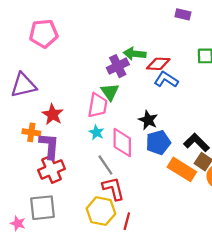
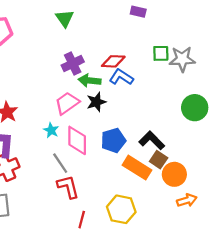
green arrow: (135, 54) -> (90, 81), moved
green triangle: (110, 92) -> (65, 18), moved
pink trapezoid: (98, 105) -> (67, 103), moved, turned -135
black star: (148, 120) -> (96, 102), moved, turned 30
yellow hexagon: (101, 211) -> (121, 209), moved

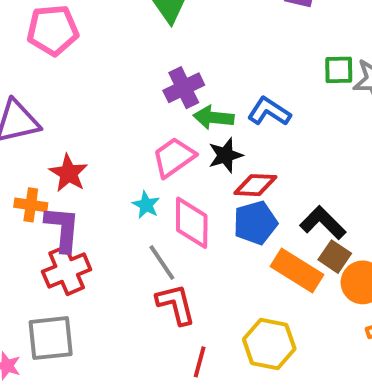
red diamond: (113, 61) -> (255, 185), moved

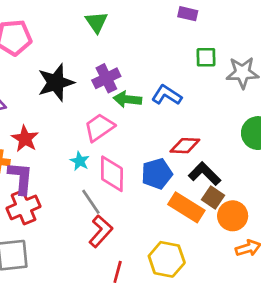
green square: (339, 70) -> (206, 57), moved
black star: (225, 155) -> (56, 83), moved, size x1.5
red diamond: (255, 185) -> (185, 146), moved
red L-shape: (176, 304) -> (101, 231), turned 56

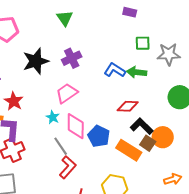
green arrow: (127, 99) -> (137, 72), moved
blue pentagon: (157, 174) -> (99, 136), moved, turned -30
orange circle: (233, 216) -> (163, 137), moved

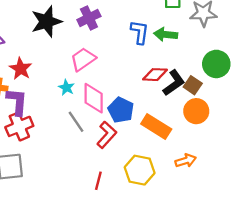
blue L-shape: (115, 70) -> (140, 32), turned 65
black L-shape: (142, 126) -> (174, 83), moved, turned 100
brown square: (148, 143) -> (193, 85), moved
red L-shape: (68, 167) -> (107, 135), moved
orange arrow: (173, 179) -> (186, 161), moved

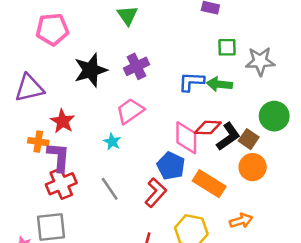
blue L-shape: (140, 32) -> (191, 82), turned -95
pink diamond: (94, 98) -> (186, 138), moved
gray line: (76, 122) -> (110, 189), moved

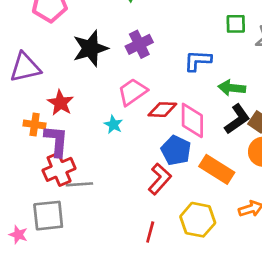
green arrow: (219, 84) -> (232, 88), moved
red diamond: (208, 128) -> (162, 110), moved
gray line: (110, 189) -> (79, 184), moved, turned -60

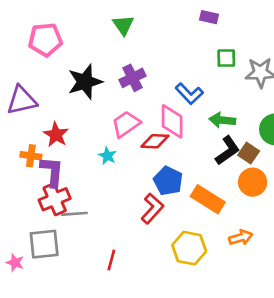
blue L-shape: (198, 61) -> (189, 94), turned -136
pink diamond: (192, 120) -> (172, 121), moved
red line: (150, 232) -> (111, 260), moved

